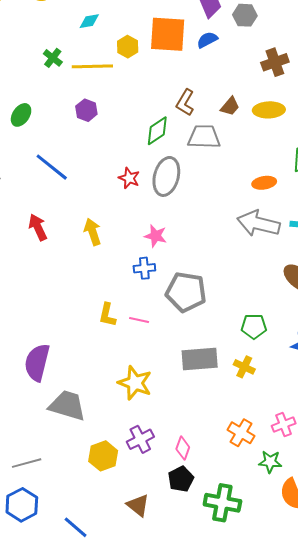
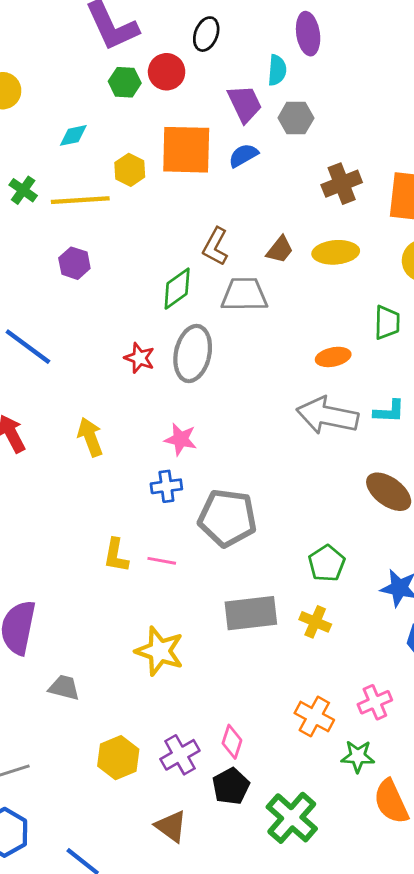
green pentagon: (254, 326) -> (327, 563), turned -30
gray trapezoid: (67, 406) -> (64, 687), size x0.6
purple cross: (140, 439) -> (180, 755), moved
green cross: (222, 503) -> (292, 818), turned 33

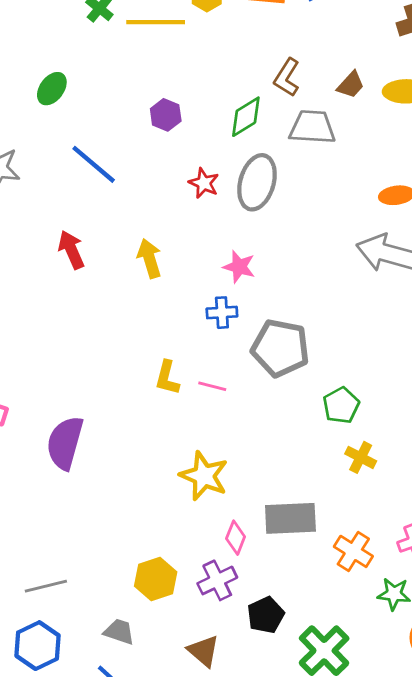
purple hexagon: (74, 263) -> (166, 115), moved
green pentagon: (327, 563) -> (341, 405), moved
gray rectangle: (251, 613) -> (290, 518), moved
gray trapezoid: (64, 687) -> (119, 632), moved
pink diamond: (232, 742) -> (236, 538), moved

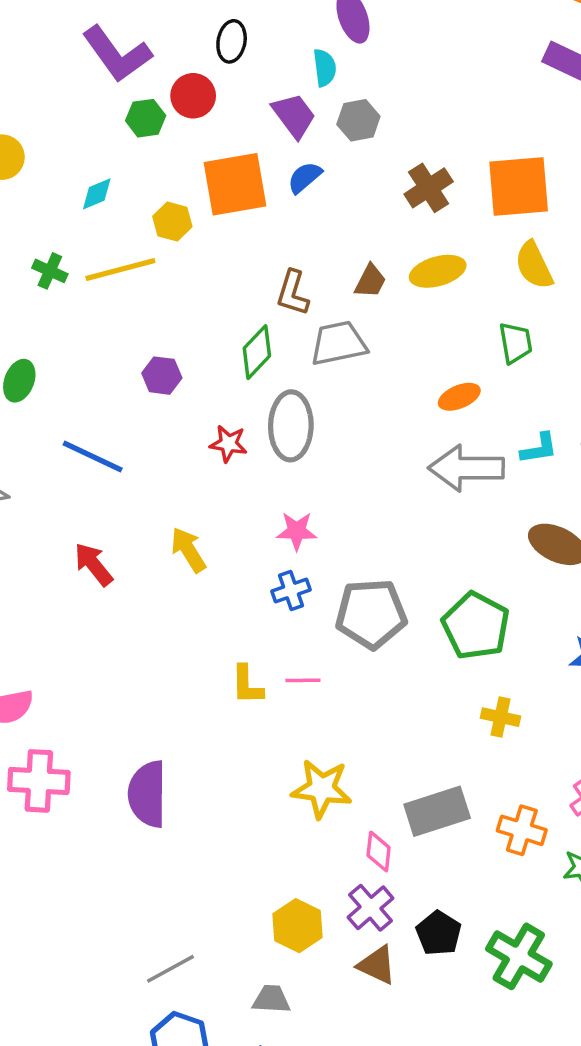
green pentagon: (341, 405) -> (476, 626), moved, size x1.5
brown triangle: (203, 651) -> (377, 965), moved

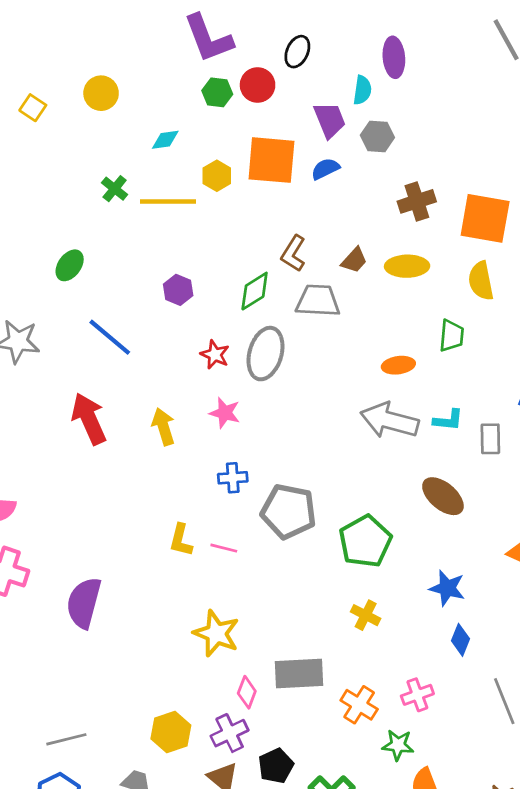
pink star: (297, 531) -> (225, 413), moved
red arrow: (94, 564) -> (89, 419), size x1.4

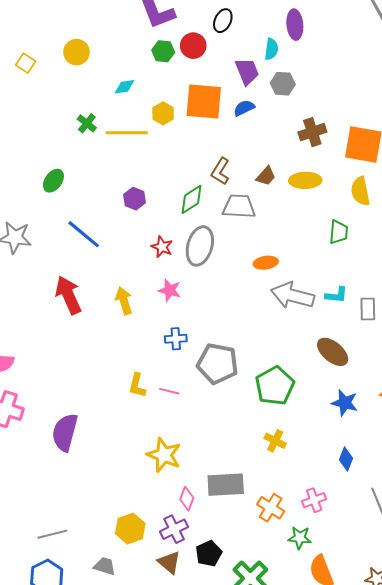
orange ellipse: (398, 365) -> (266, 263), moved
blue star: (447, 588) -> (345, 403), moved

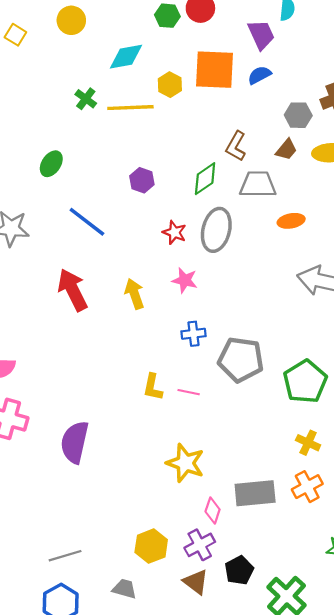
gray hexagon: (283, 84) -> (298, 115), moved
cyan diamond: (125, 87) -> (126, 57), size x1.5
orange ellipse: (266, 263) -> (291, 221), moved
orange cross: (271, 508) -> (307, 487), moved, turned 32

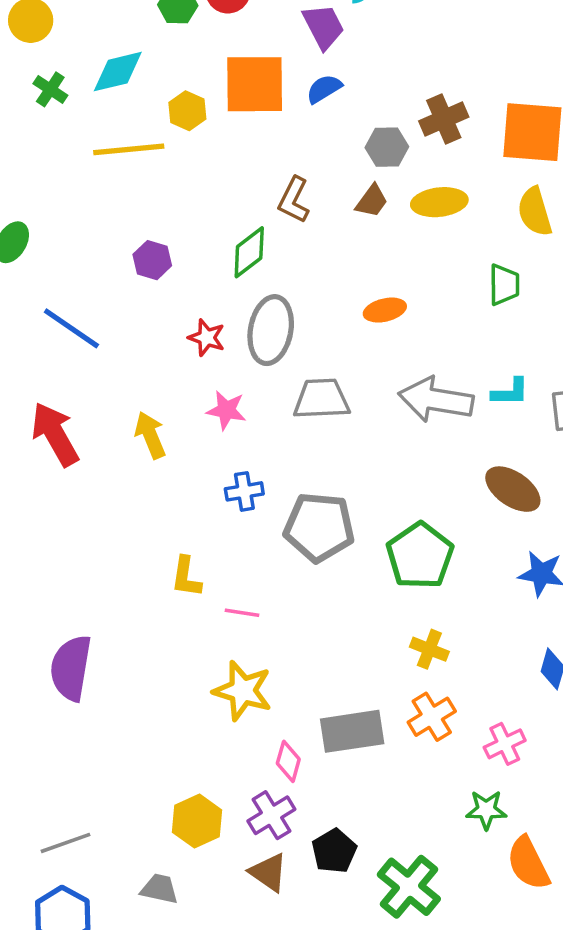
green cross: (86, 99) -> (50, 89), moved
gray trapezoid: (258, 184) -> (322, 399), moved
pink line: (189, 392) -> (242, 613), moved

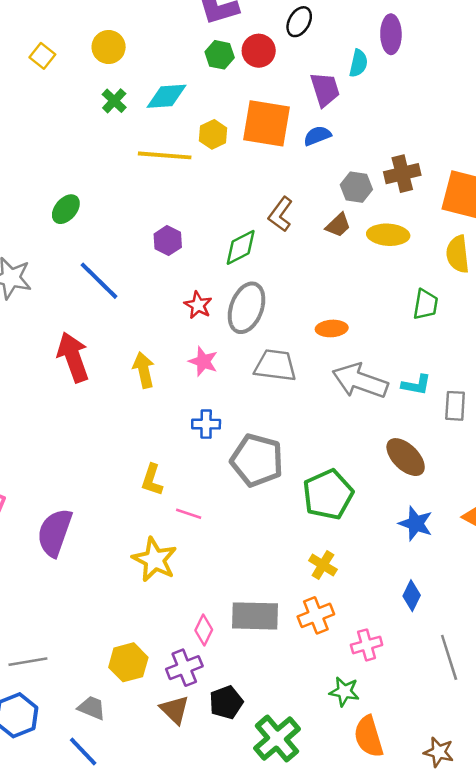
orange ellipse: (385, 310) -> (332, 328), moved
yellow star: (243, 691) -> (155, 560), moved

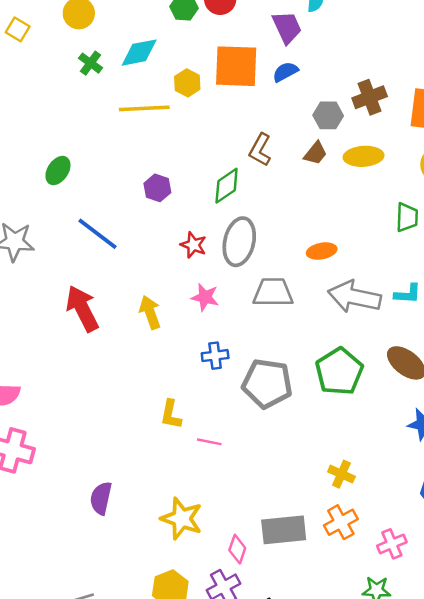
green pentagon: (328, 494) -> (339, 371), moved
purple semicircle: (55, 533) -> (101, 498), moved, size x0.7
yellow star: (155, 560) -> (182, 519), moved

